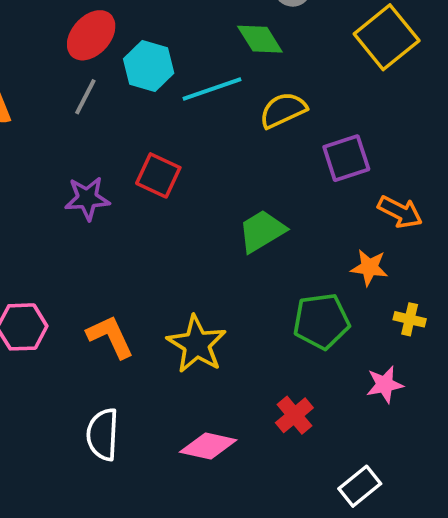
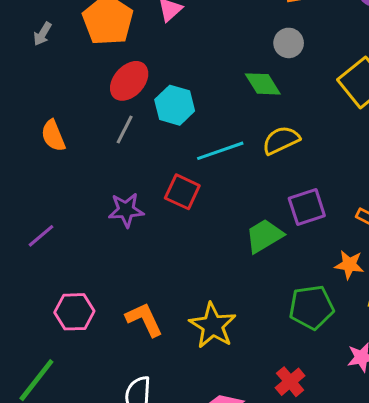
cyan line: (212, 89) -> (220, 151), moved
purple square: (346, 158) -> (307, 207), moved

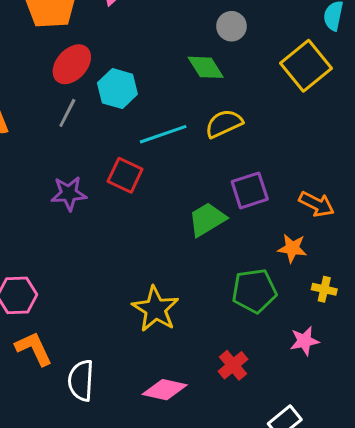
orange L-shape: (144, 319) -> (34, 349), moved

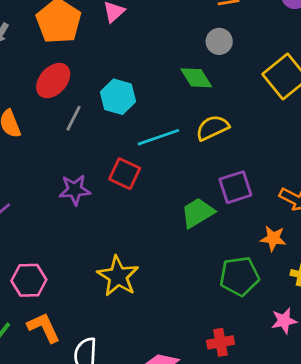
red ellipse: (72, 64) -> (53, 81), moved
yellow star: (155, 309) -> (118, 276), moved
red cross: (233, 365) -> (221, 342), turned 30

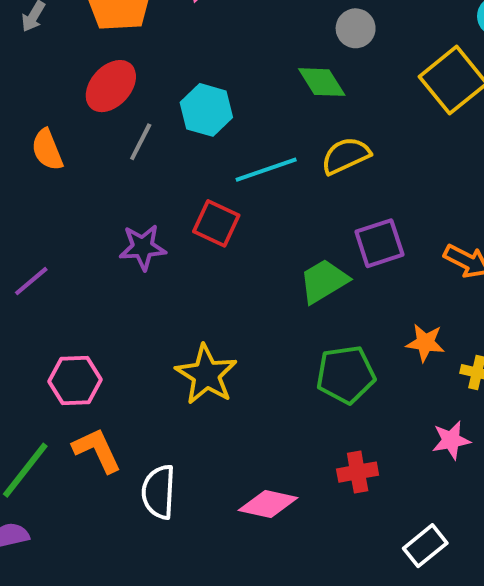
orange star: (273, 238) -> (425, 343), moved
green pentagon: (239, 276) -> (346, 375), moved

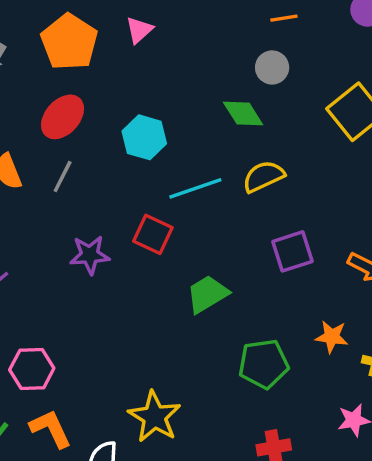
gray line: (141, 142) -> (63, 177), moved
green trapezoid: (324, 281) -> (207, 294), moved
yellow star: (206, 375) -> (155, 417), moved

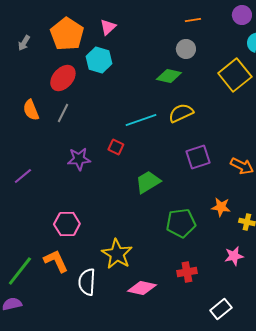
green diamond: (243, 113) -> (169, 76), turned -45
cyan hexagon: (144, 137) -> (99, 60), moved
red square: (153, 234) -> (116, 147), size x0.7
pink hexagon: (32, 369) -> (67, 224), moved

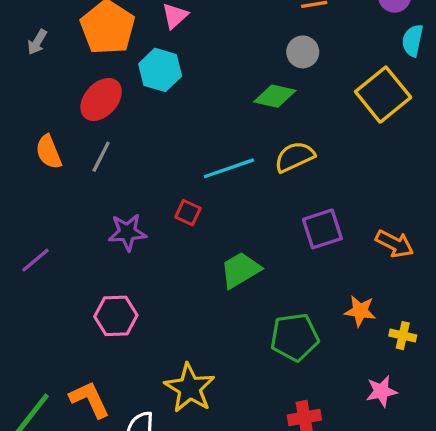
pink hexagon: (67, 224) -> (116, 316), moved

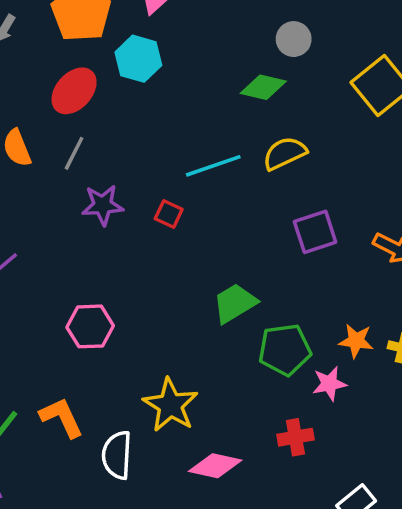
purple star: (127, 232) -> (103, 205), moved
green trapezoid: (240, 270) -> (235, 303), moved
orange star: (360, 311) -> (356, 341), moved
pink star: (381, 391) -> (329, 384), moved

